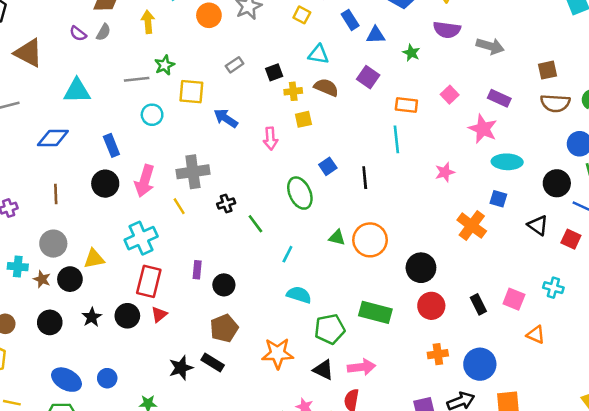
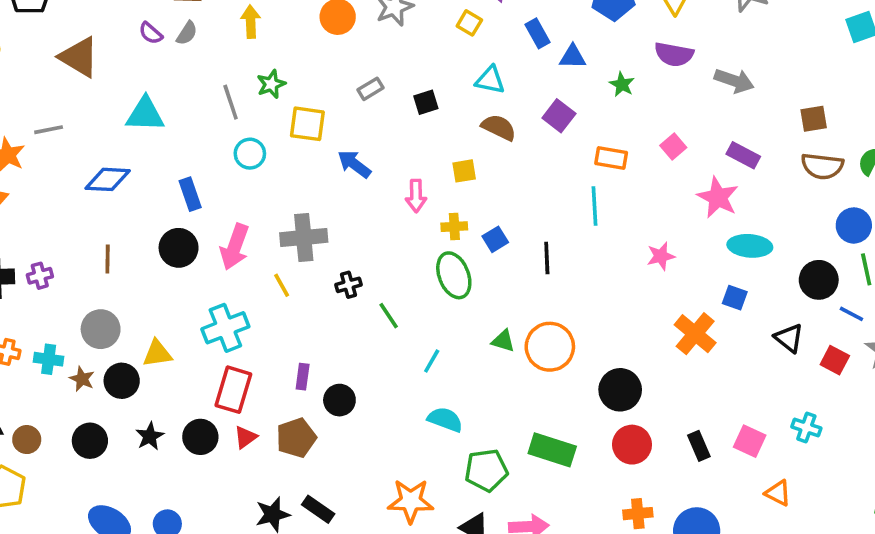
gray line: (137, 79) -> (231, 102), turned 75
yellow cross: (293, 91) -> (454, 227), moved
brown pentagon: (224, 328) -> (296, 438), moved

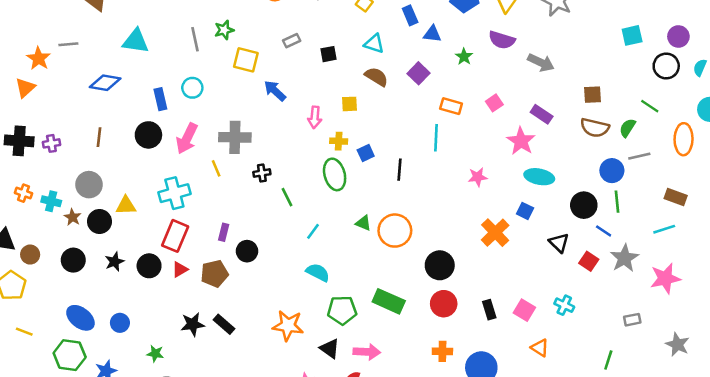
cyan circle: (250, 154) -> (192, 88), moved

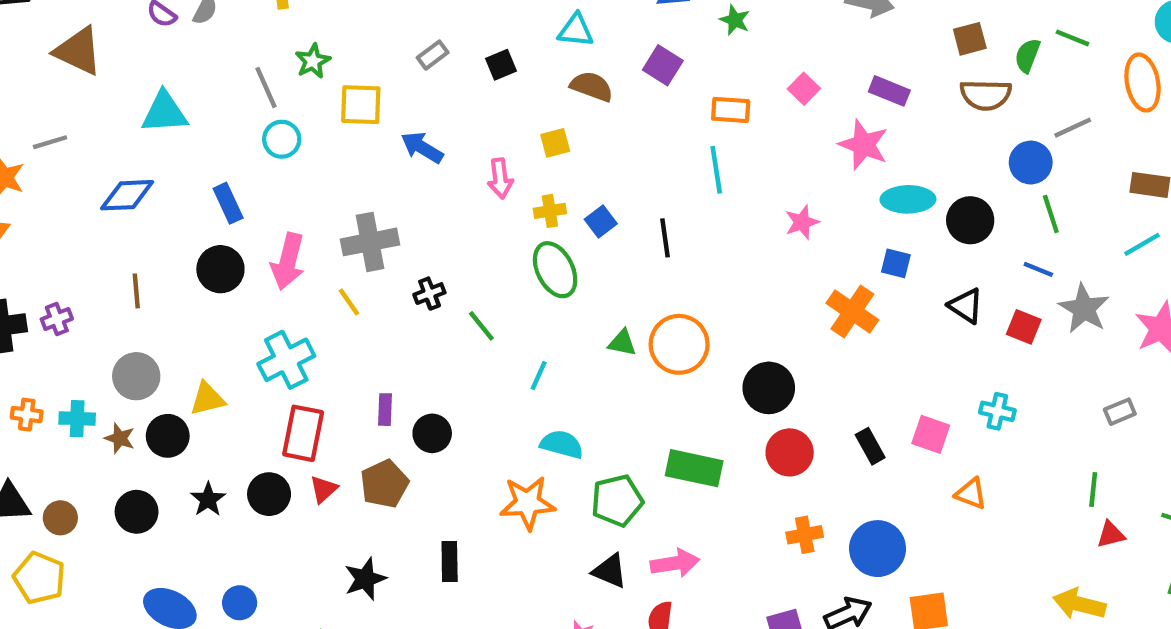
cyan circle: (192, 88) -> (282, 139), moved
green semicircle: (627, 128) -> (1027, 56), moved
black circle: (584, 205) -> (970, 220), moved
black rectangle: (224, 324) -> (450, 562), moved, turned 60
orange star: (288, 326) -> (528, 503), moved

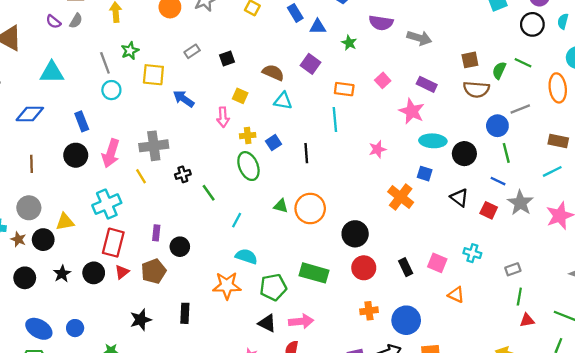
cyan triangle: (576, 30) -> (283, 101), moved
yellow square: (555, 143) -> (240, 96), moved, turned 35
gray rectangle: (1120, 412) -> (513, 269), moved

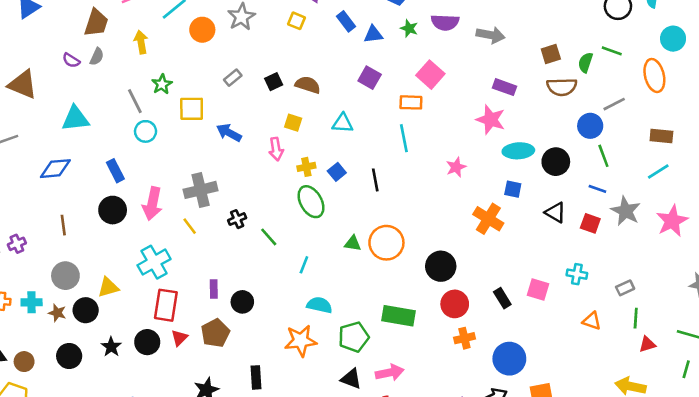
green star: (349, 43) -> (409, 28), moved
brown semicircle: (273, 73) -> (308, 85), moved
pink square: (383, 80) -> (430, 75), moved, size x1.5
orange triangle: (456, 295) -> (592, 321), moved
orange cross: (369, 311) -> (464, 338), moved

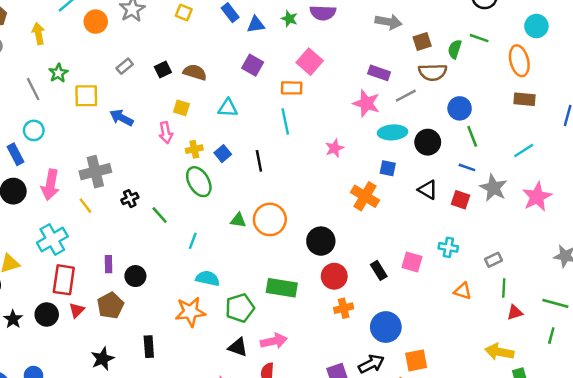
gray arrow: (490, 35) -> (388, 22), moved
gray line: (614, 104) -> (406, 96), moved
cyan circle: (146, 131) -> (34, 130), moved
brown rectangle: (661, 136) -> (524, 99), moved

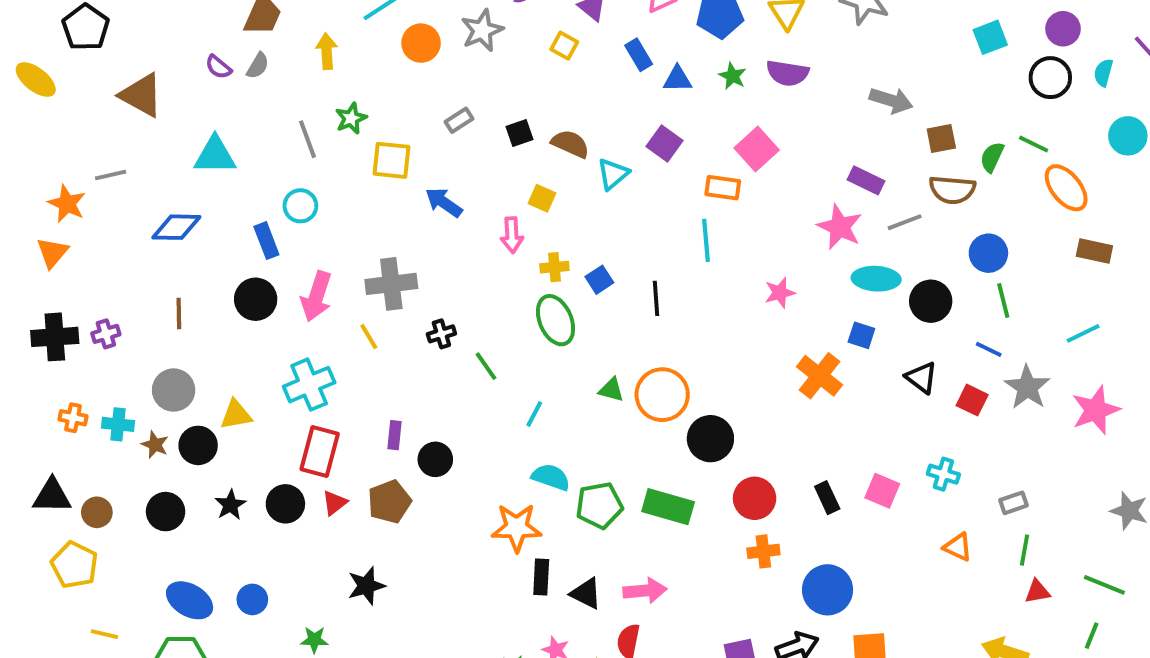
orange ellipse: (519, 61) -> (1066, 188), moved, turned -32
cyan triangle: (228, 108) -> (613, 174), moved, turned -50
black circle: (321, 241) -> (710, 439), moved
green pentagon: (240, 308) -> (599, 505), moved
black rectangle: (149, 347) -> (541, 577), moved

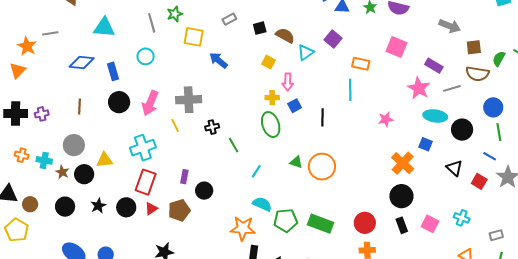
pink square: (757, 149) -> (397, 47), moved, turned -30
pink arrow: (512, 235) -> (288, 82), moved
blue rectangle: (266, 241) -> (113, 71), moved
black circle: (710, 439) -> (401, 196), moved

